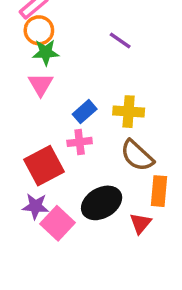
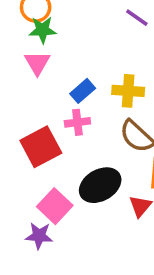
purple line: (120, 40) -> (137, 18), moved
purple star: (36, 206) -> (39, 236), moved

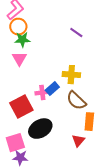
blue rectangle: (83, 91) -> (52, 89), moved
black ellipse: (100, 185) -> (40, 129), moved
pink square: (55, 206) -> (15, 143), moved, turned 30

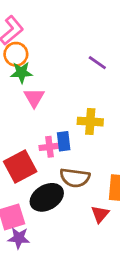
pink triangle: (19, 59) -> (34, 98), moved
blue rectangle: (52, 89) -> (64, 141), turned -56
brown semicircle: (76, 101) -> (75, 178), moved, turned -35

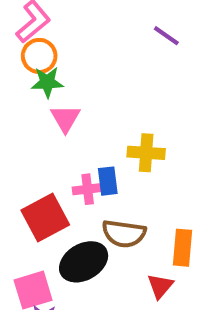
purple line: (97, 63) -> (166, 36), moved

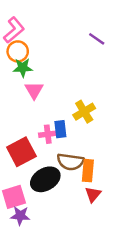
yellow cross: (146, 153) -> (84, 112), turned -35
orange rectangle: (182, 248) -> (88, 171), moved

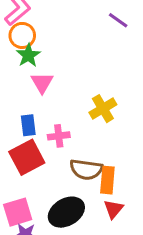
green star: (23, 68) -> (28, 55), turned -30
blue rectangle: (60, 129) -> (28, 125), moved
black ellipse: (45, 179) -> (66, 212), moved

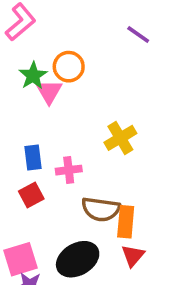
orange circle: (22, 35) -> (69, 67), moved
pink triangle: (42, 83) -> (49, 92), moved
red square: (27, 157) -> (31, 195), size x0.6

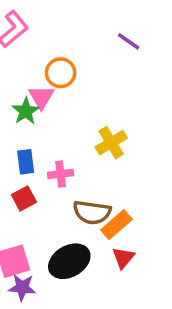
green star: (33, 76) -> (26, 111), moved
orange rectangle: (126, 222) -> (116, 225), turned 44

